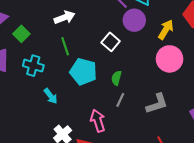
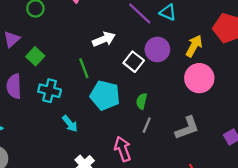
white arrow: (64, 17) -> (104, 39), moved
purple circle: (134, 20) -> (157, 49), moved

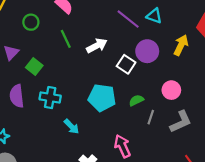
green line: (84, 68) -> (66, 39), moved
pink circle: (199, 78) -> (171, 90), moved, size x0.7
green semicircle: (142, 101) -> (136, 100), turned 56
gray line: (147, 125) -> (151, 117), moved

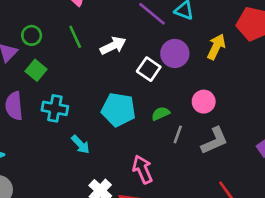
green circle: (31, 22) -> (32, 35), moved

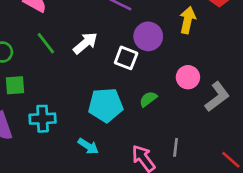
green square: (36, 70) -> (15, 85), turned -30
gray line: (178, 134) -> (176, 147), moved
gray L-shape: (215, 141) -> (217, 97), moved
cyan arrow: (81, 144) -> (88, 146), moved

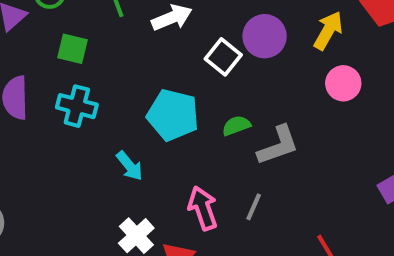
pink circle: (188, 77) -> (343, 83), moved
green square: (15, 85) -> (72, 49), moved
gray L-shape: (217, 97) -> (278, 145), moved

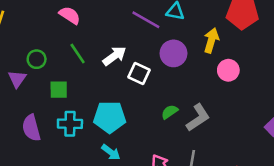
white square: (223, 57) -> (139, 73), moved
cyan pentagon: (173, 115) -> (110, 117), moved

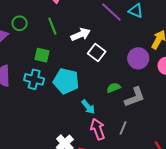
purple circle: (173, 53) -> (138, 58), moved
green square: (59, 90) -> (42, 55), moved
cyan arrow: (111, 152) -> (88, 107), moved

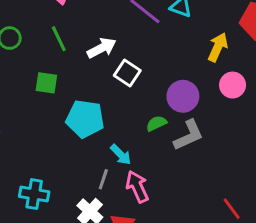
purple circle: (138, 58) -> (183, 96), moved
cyan cross: (34, 79) -> (34, 194), moved
gray line: (123, 128) -> (103, 179), moved

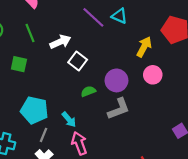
cyan pentagon: (85, 119) -> (34, 110), moved
green semicircle: (156, 123) -> (88, 91), moved
gray line: (103, 179) -> (43, 135), moved

